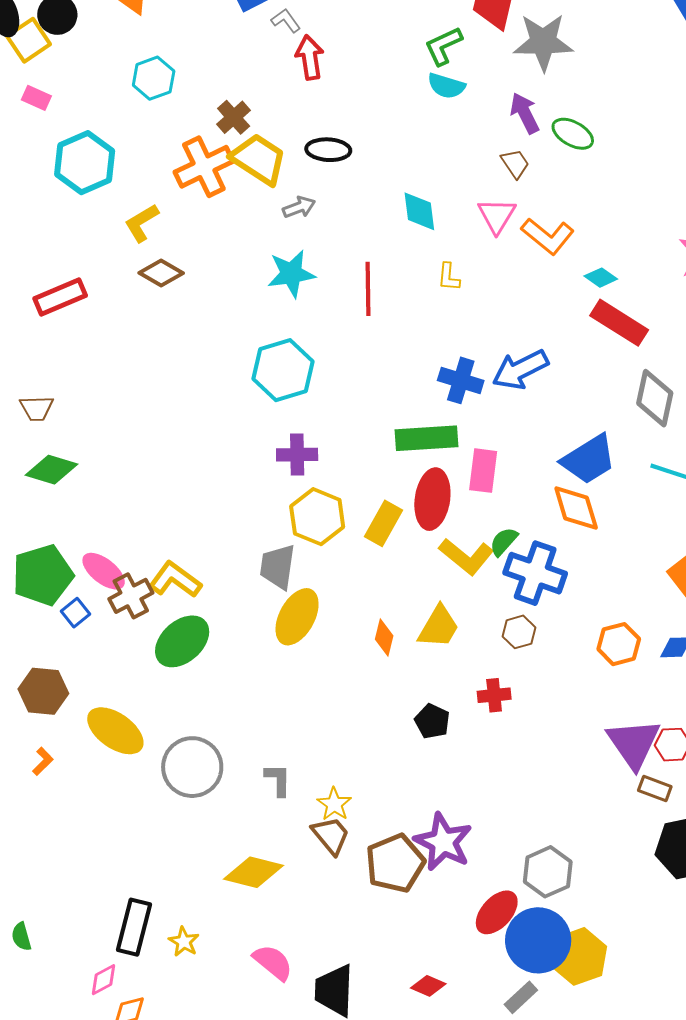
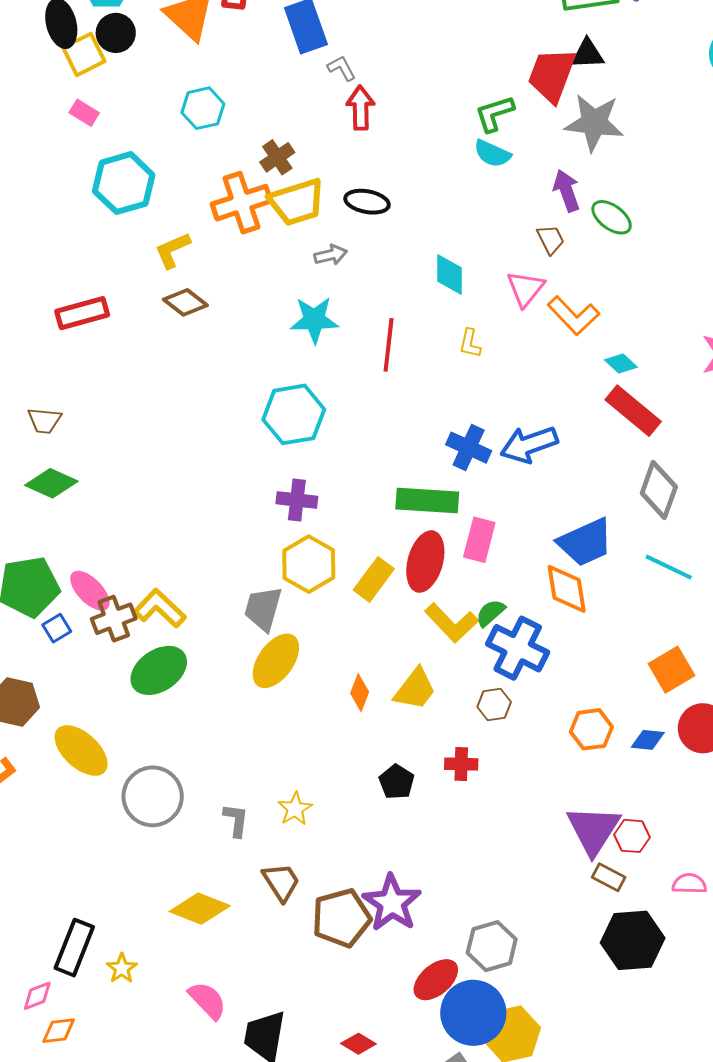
yellow trapezoid: (259, 159) -> (297, 202), turned 122
yellow star: (334, 804) -> (295, 809), moved

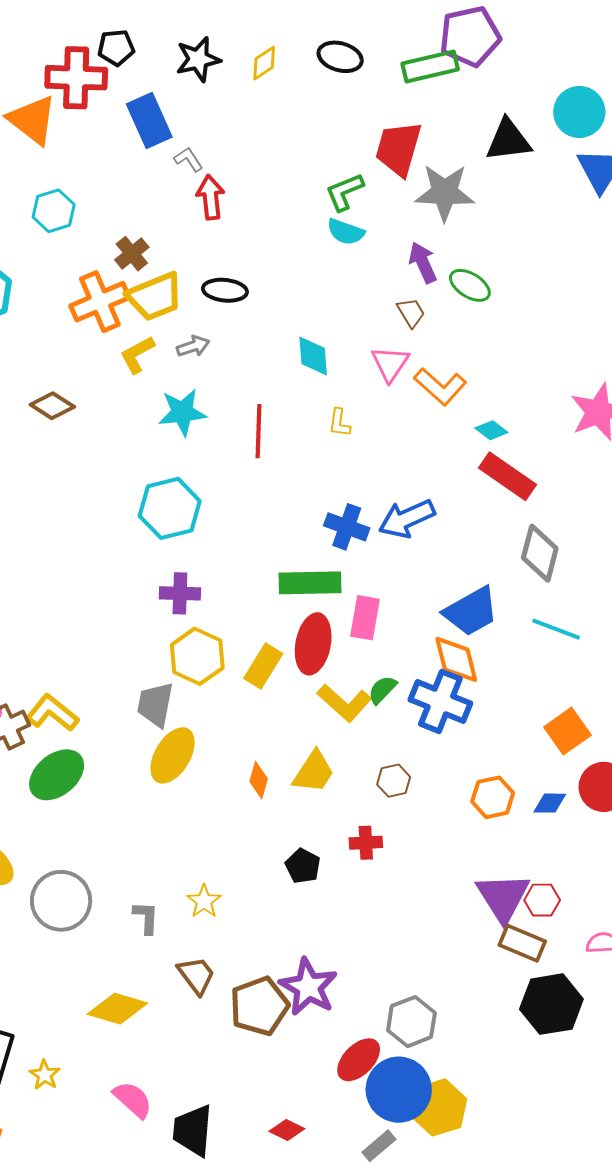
black triangle: (588, 54) -> (508, 140), moved, size x1.4
yellow L-shape: (172, 250) -> (137, 355), moved
blue cross: (518, 648) -> (440, 701), moved
brown rectangle: (609, 877) -> (522, 943), size x1.4

